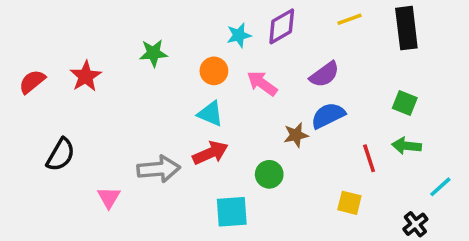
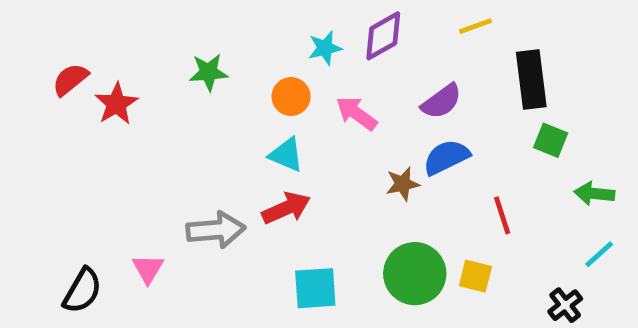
black rectangle: (406, 28) -> (531, 80), moved
red semicircle: (32, 82) -> (70, 80), moved
green arrow: (406, 146) -> (594, 194), moved
black semicircle: (61, 155) -> (82, 291), moved
green circle: (269, 174) -> (415, 274), moved, size x1.6

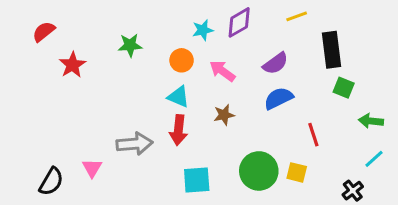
red semicircle: (70, 80) -> (44, 32), moved
brown star: (403, 184) -> (224, 115), moved
red arrow: (286, 208) -> (178, 130), turned 120

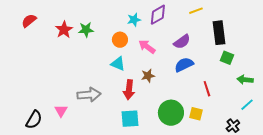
red star: (72, 65) -> (64, 30), moved
red arrow: (178, 130) -> (129, 90), moved

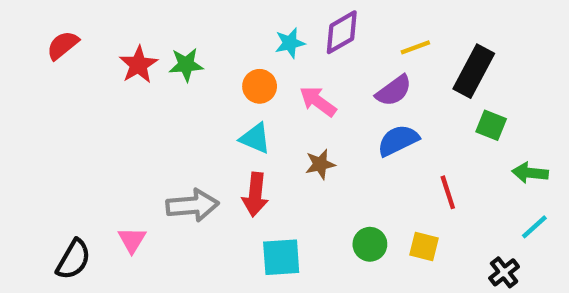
yellow line: (196, 11) -> (415, 47), moved
black rectangle: (219, 33) -> (474, 71), turned 35
red arrow: (129, 90) -> (255, 194), moved
green circle: (171, 113) -> (370, 244), size x0.6

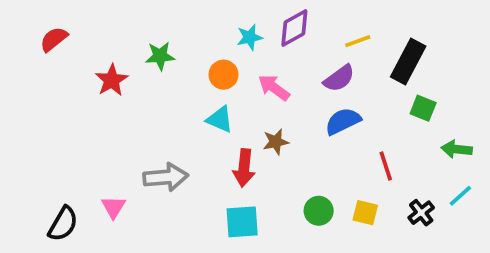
red star: (138, 65) -> (112, 80), moved
red arrow: (255, 194) -> (244, 168), moved
black cross: (504, 272) -> (421, 213), moved

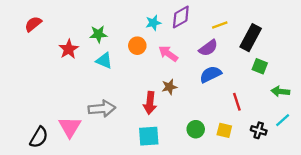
cyan triangle: (220, 119) -> (104, 61), moved
pink triangle: (113, 207) -> (70, 127), size x1.5
black cross: (421, 213) -> (259, 130), turned -35

